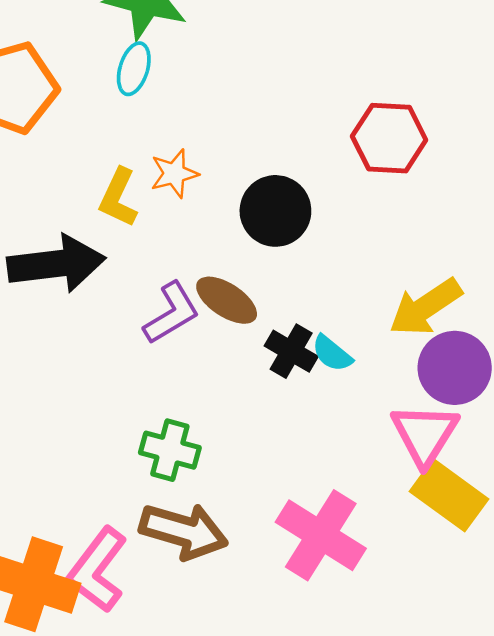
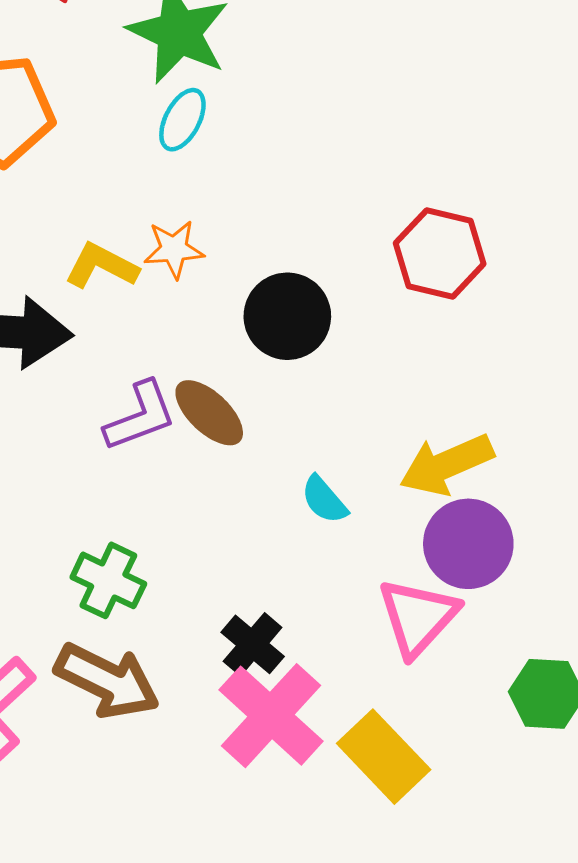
cyan ellipse: (134, 69) -> (182, 120), moved
yellow L-shape: (118, 198) -> (101, 266), turned 82
black cross: (291, 351) -> (253, 644), moved
yellow rectangle: (449, 495) -> (384, 757), moved

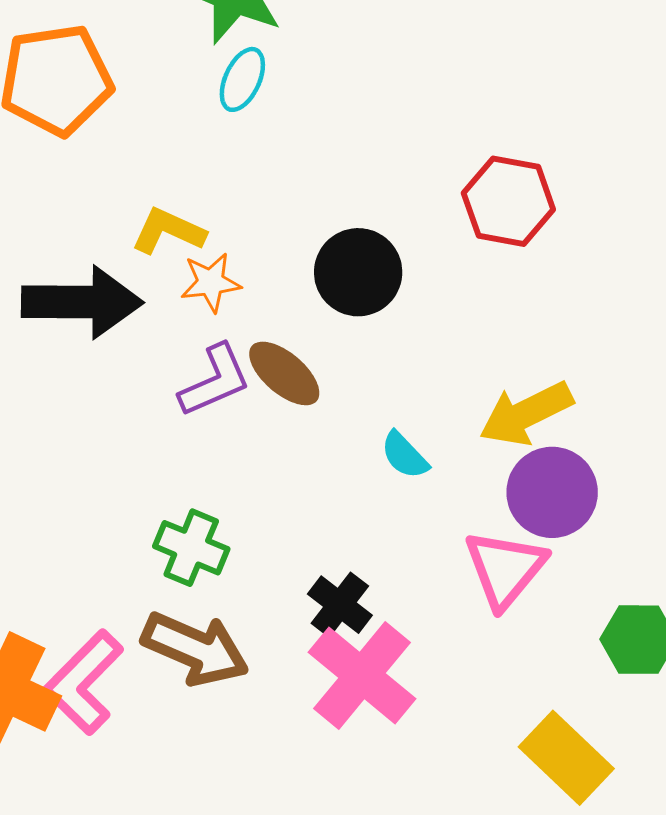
orange star: (174, 249) -> (211, 282), moved
yellow rectangle: (384, 757) -> (566, 758), moved

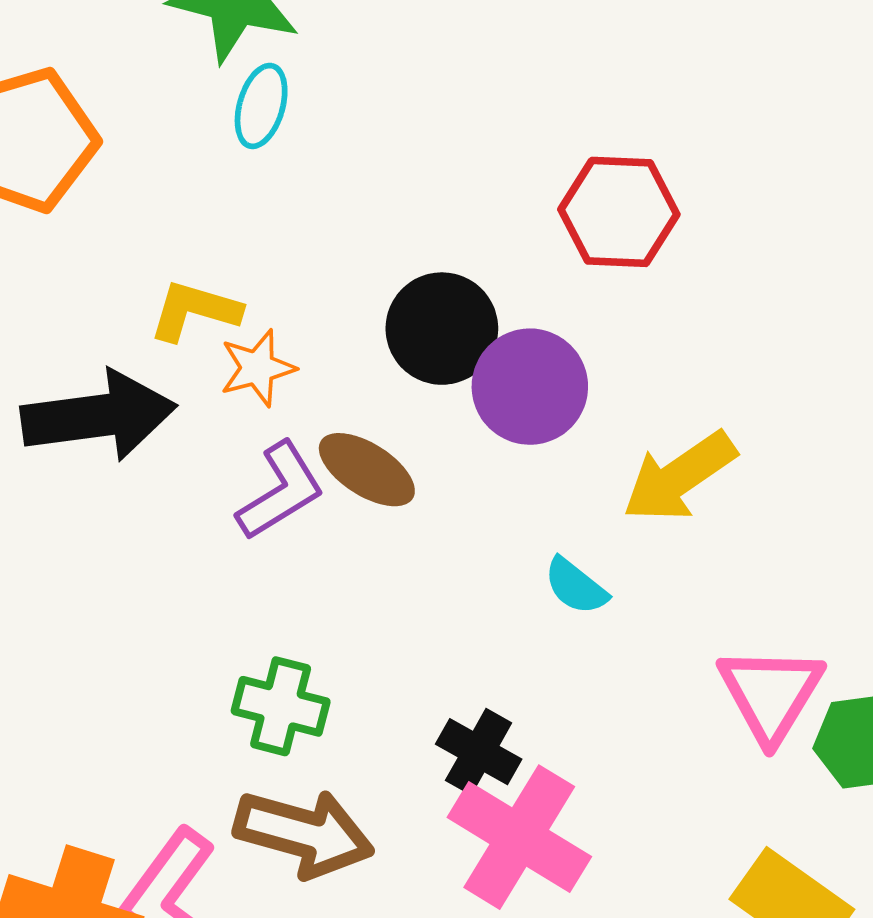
cyan semicircle: (405, 455) -> (576, 586), moved
purple circle: (552, 492) -> (530, 387), moved
pink triangle: (505, 569) -> (771, 694), moved

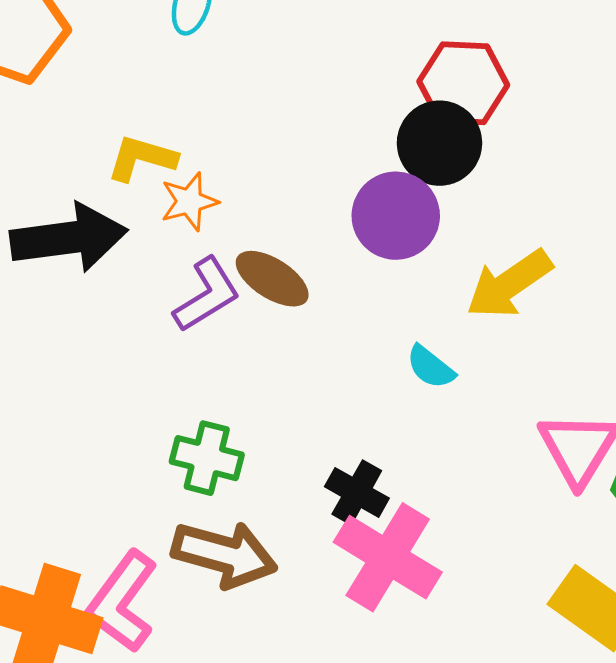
black circle: (442, 329) -> (439, 143), moved

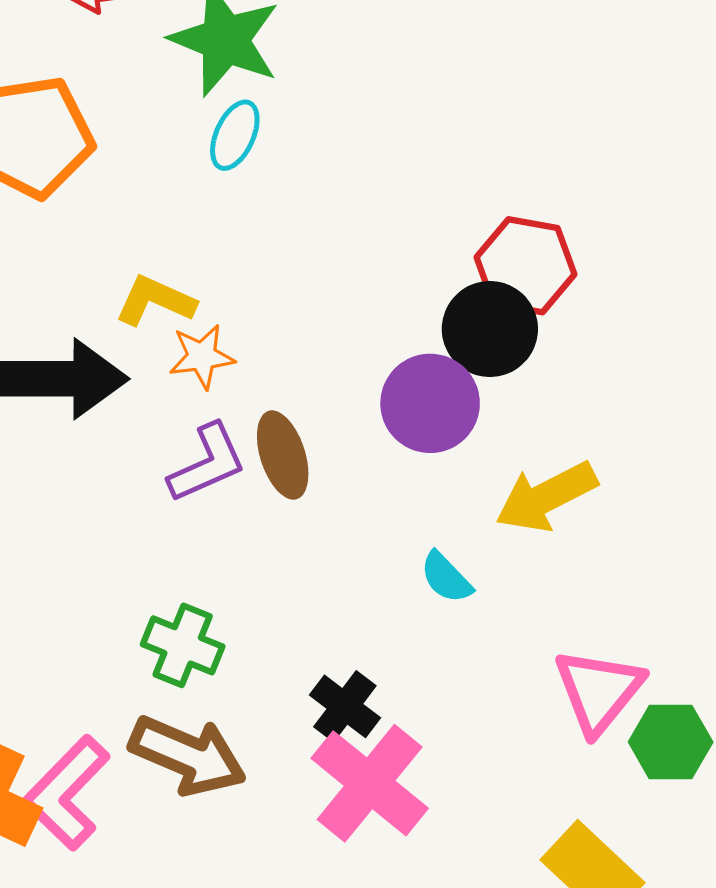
brown ellipse: (272, 279) -> (283, 455), turned 32

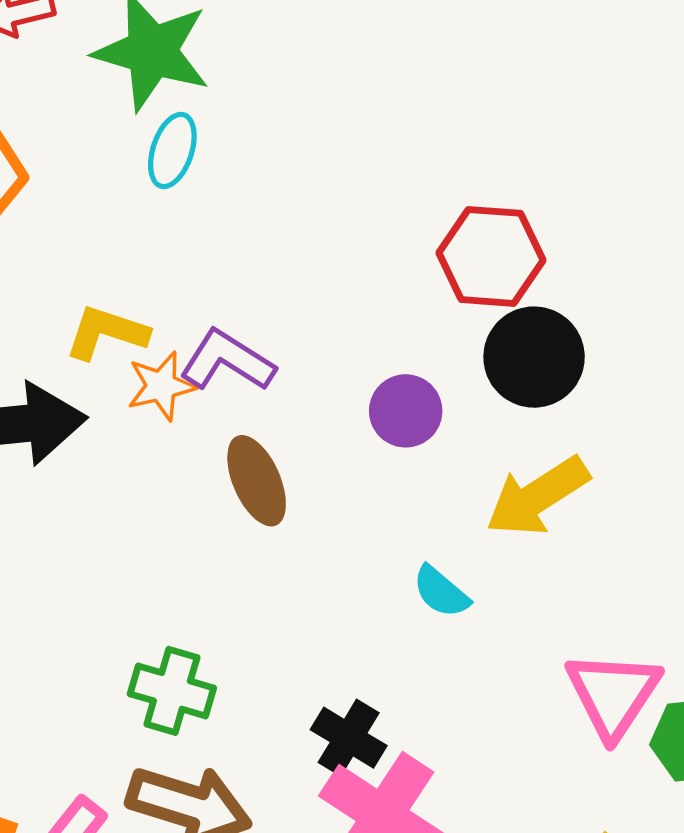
black circle: (490, 329) -> (534, 357), moved
purple circle: (430, 403) -> (406, 411), size x0.7
purple L-shape: (207, 463) -> (227, 361), moved, turned -118

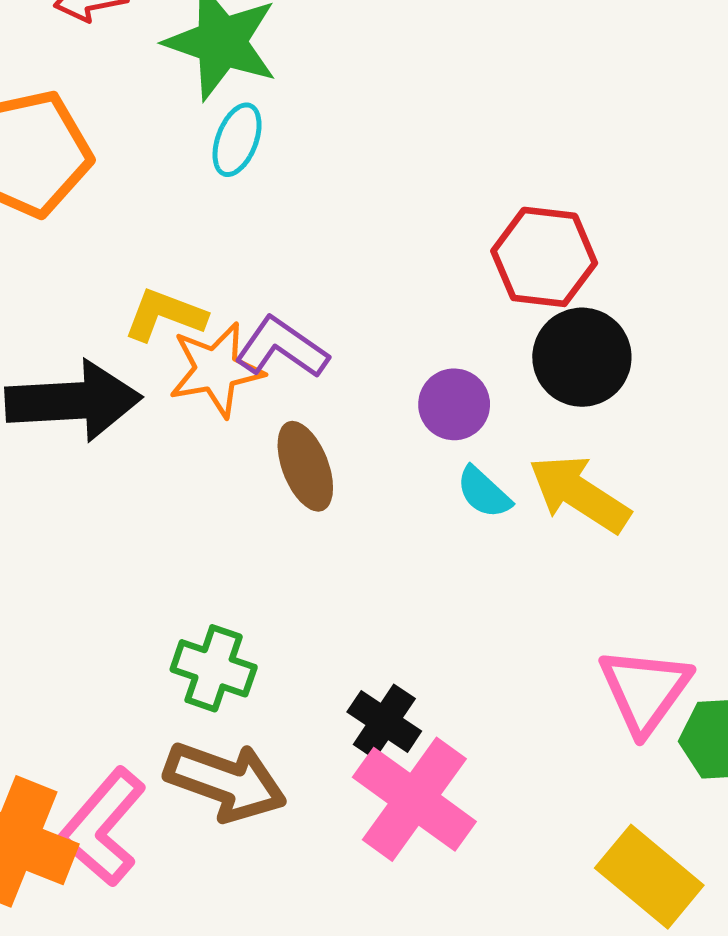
orange star: (161, 386) -> (216, 370), size x1.4
yellow arrow: (537, 496) -> (579, 494), turned 63
cyan semicircle: (441, 592) -> (484, 492), moved

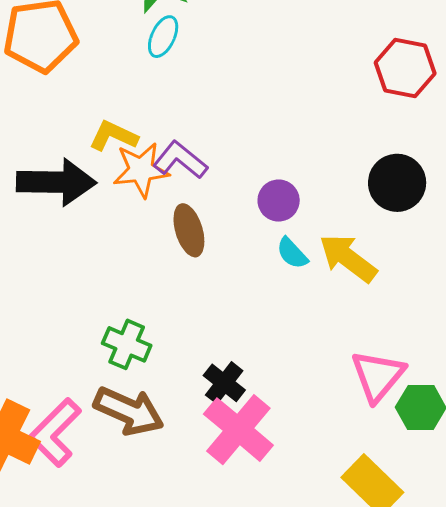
red hexagon: (544, 257) -> (405, 68), moved
black circle: (582, 357) -> (397, 183), moved

